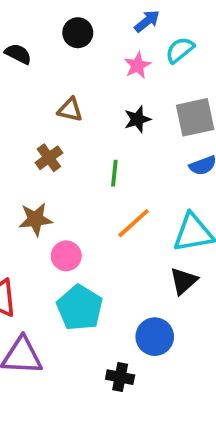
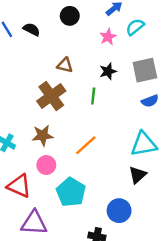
brown cross: (49, 158) -> (51, 96), size x1.6
green line: (114, 173) -> (93, 96), moved
orange line: (134, 223) -> (86, 145), moved
pink circle: (66, 256) -> (46, 165), moved

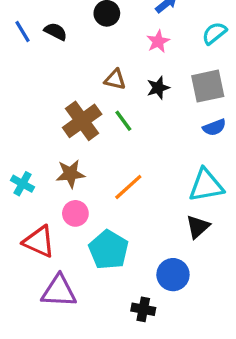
cyan semicircle: (135, 27) -> (214, 33), moved
brown triangle: (65, 65) -> (115, 79), moved
green line: (93, 96) -> (123, 121), moved, turned -42

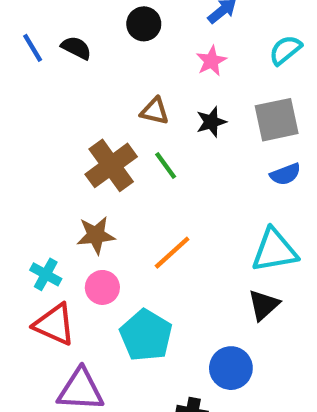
cyan cross: (22, 184) -> (46, 274), moved

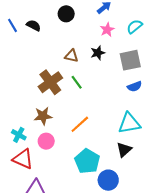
pink star: (211, 61) -> (107, 30), moved
black star: (211, 122) -> (98, 53), moved
cyan pentagon: (146, 335) -> (87, 161), moved

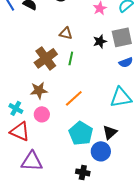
black star: (98, 53) -> (100, 41), moved
green line: (77, 82) -> (71, 58), turned 48
black triangle: (124, 150) -> (110, 132), moved

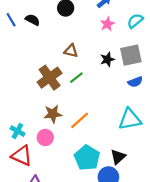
green line: (71, 58) -> (76, 78), turned 40
brown star: (39, 90) -> (53, 114), moved

